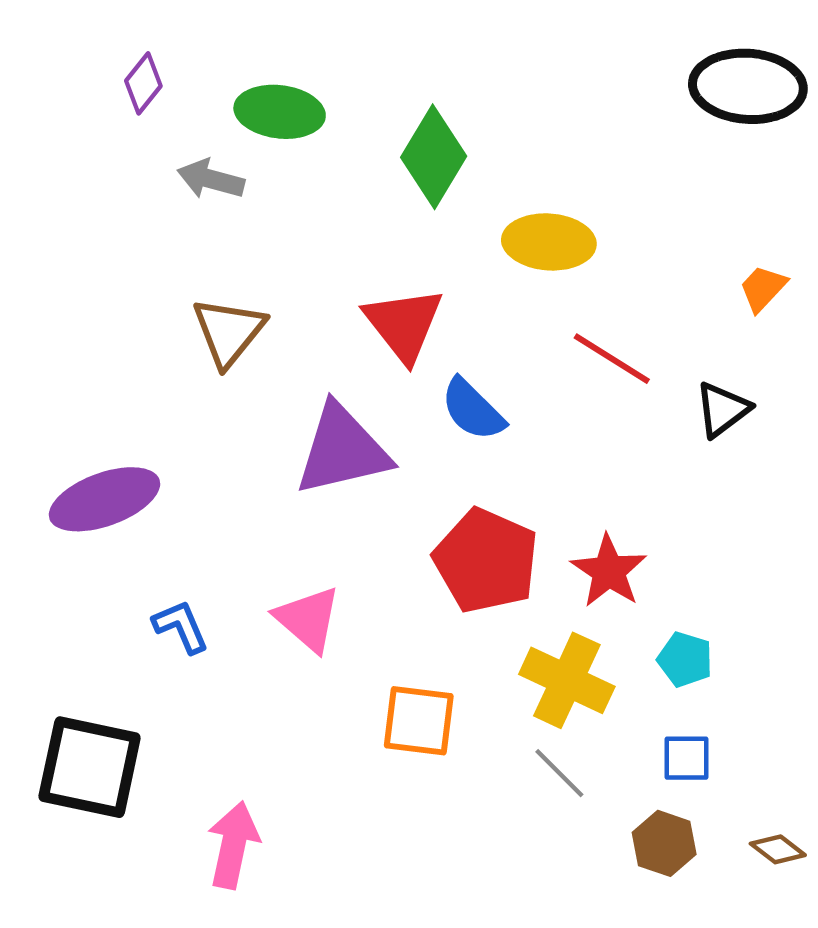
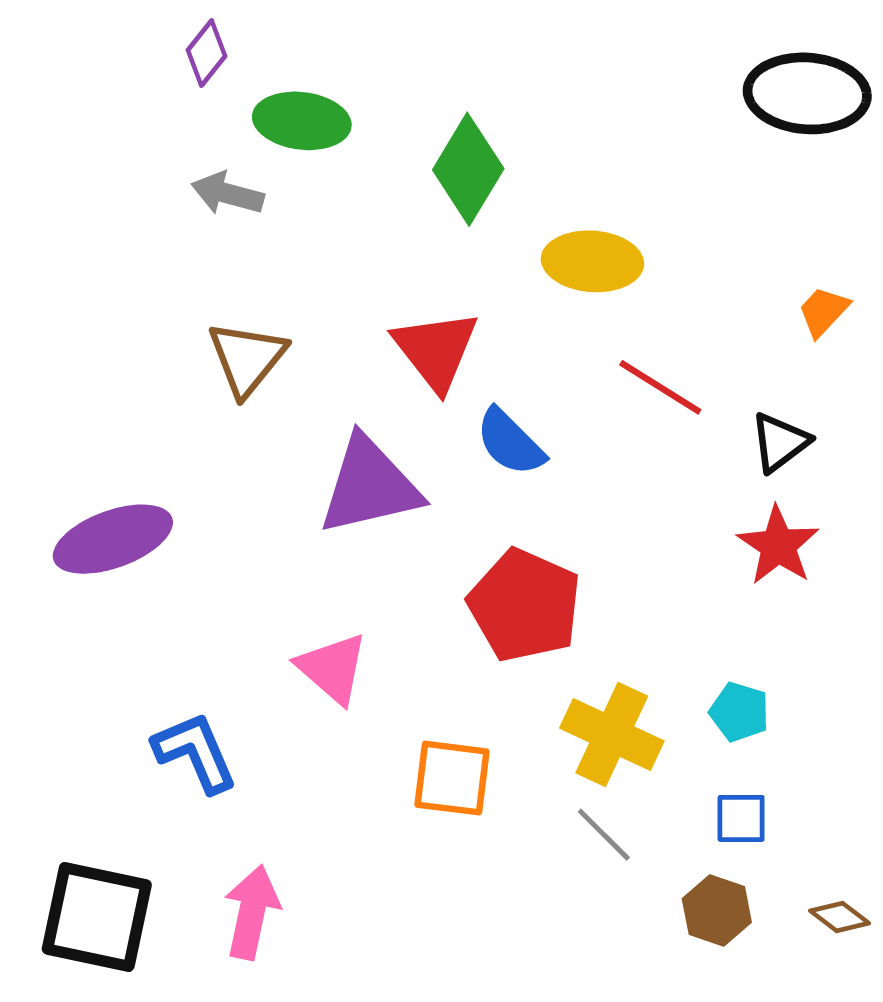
purple diamond: (143, 83) -> (207, 53), moved
red star: (609, 571) -> (778, 546), moved
blue L-shape: (181, 626) -> (195, 752), moved, size x1.4
black square: (90, 767) -> (97, 917), moved

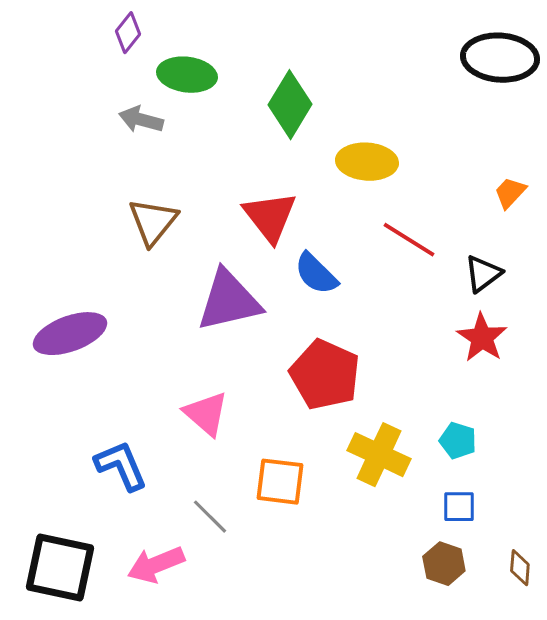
gray line: (604, 835) -> (210, 517), moved
pink arrow: (252, 912) -> (156, 565), turned -124
brown diamond: (840, 917) -> (520, 568), turned 57

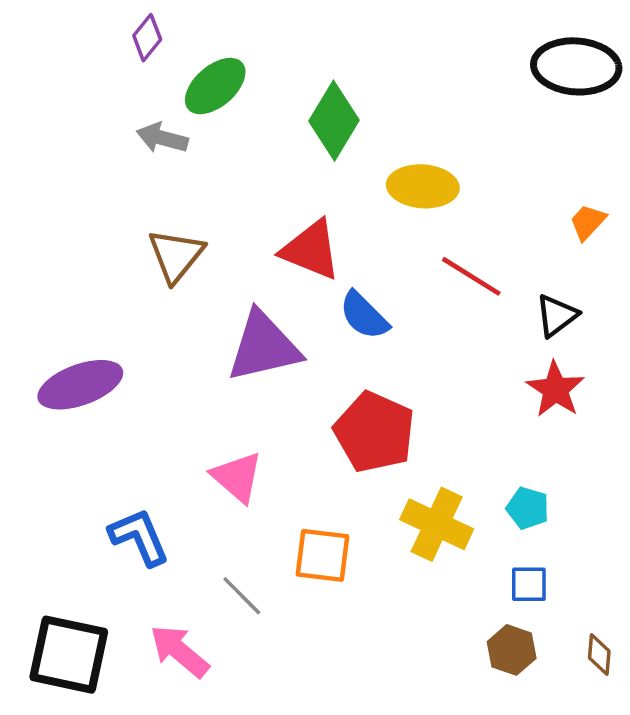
green ellipse: (187, 75) -> (215, 86), turned -48
red triangle: (270, 217) -> (311, 250), turned -30
pink arrow: (156, 565) -> (179, 651), turned 62

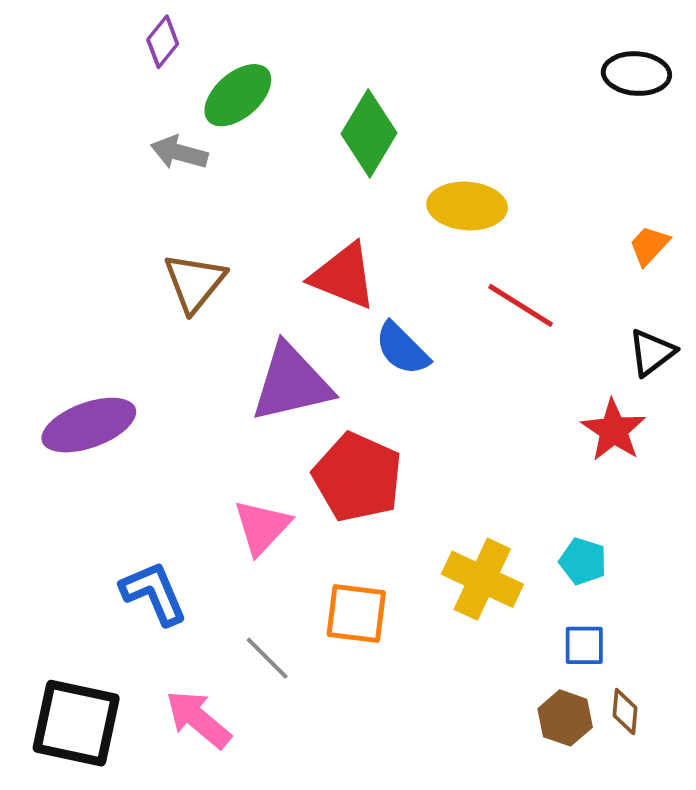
black ellipse: (576, 66) -> (636, 74), size x0.7
black triangle: (557, 316) -> (652, 352), moved
red pentagon: (374, 432) -> (358, 477), moved
pink triangle: (237, 477) -> (262, 527), turned 32
brown diamond: (599, 655) -> (625, 712), moved

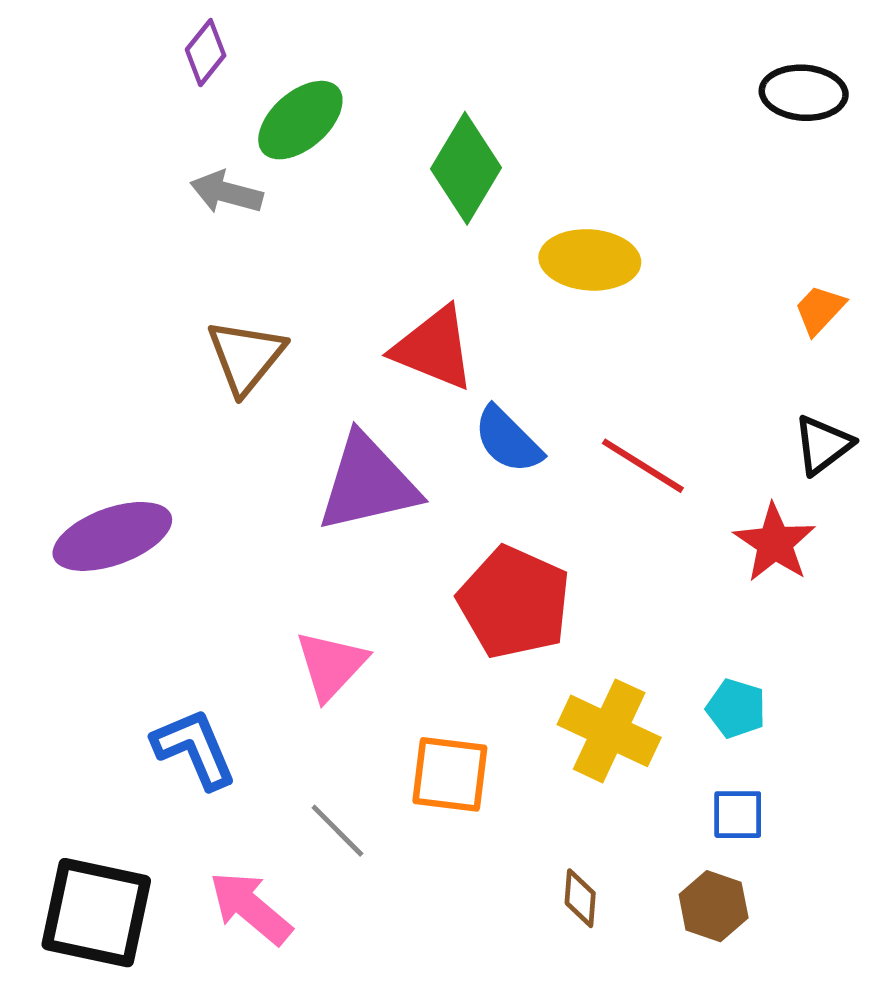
red line: (521, 305) -> (643, 466), moved
red pentagon: (358, 477) -> (514, 602), moved
brown diamond: (625, 712) -> (580, 898), moved

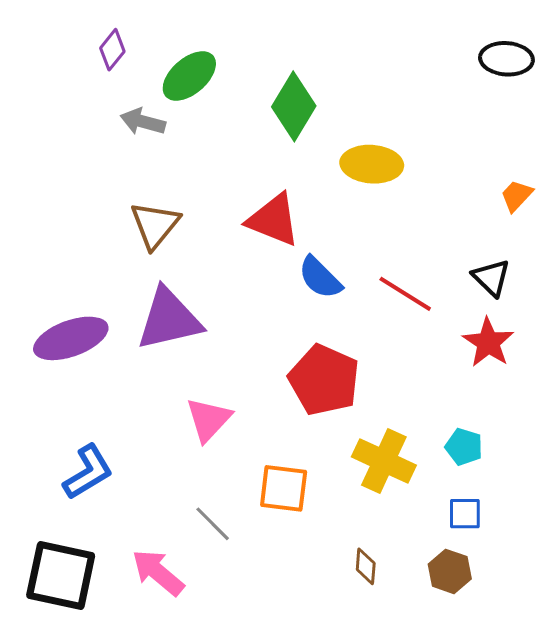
purple diamond: (206, 53) -> (112, 50), moved
black triangle: (823, 445) -> (491, 278), moved, turned -39
purple triangle: (368, 483) -> (169, 319), moved
blue L-shape: (194, 749) -> (88, 472), moved, turned 82

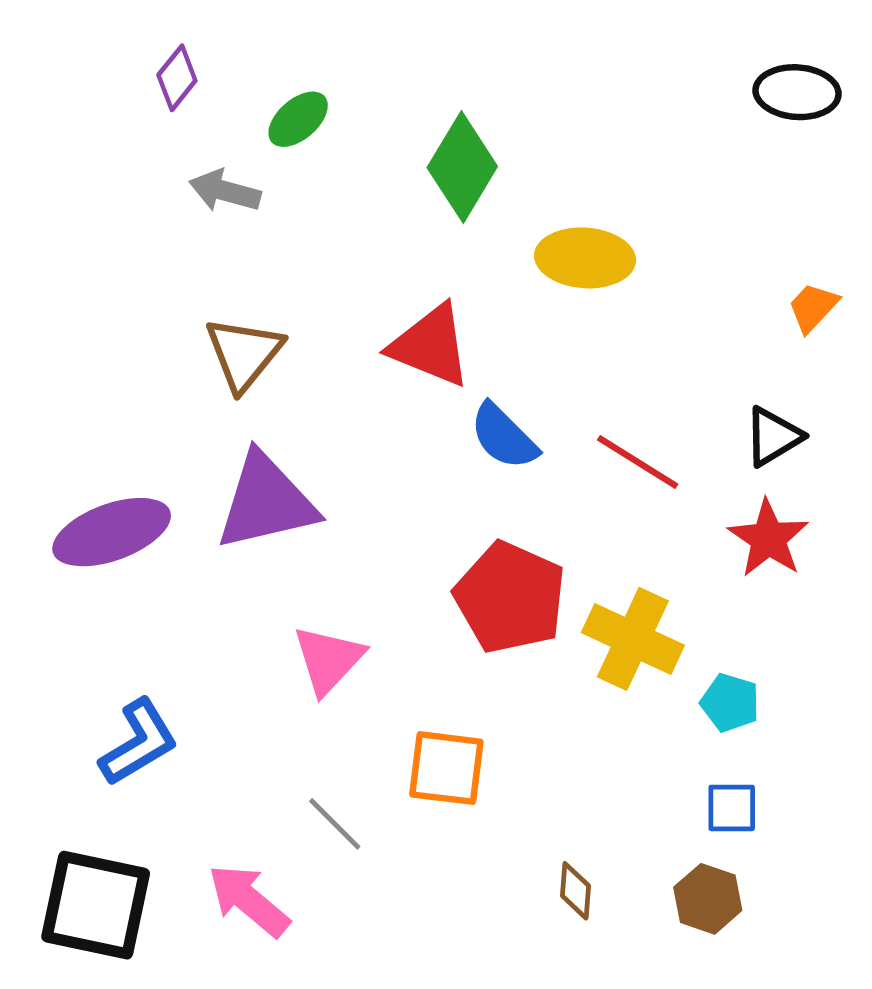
green ellipse: (189, 76) -> (298, 119), size x0.7
black triangle: (491, 278) -> (773, 436), turned 45
yellow cross: (384, 461) -> (633, 639), moved

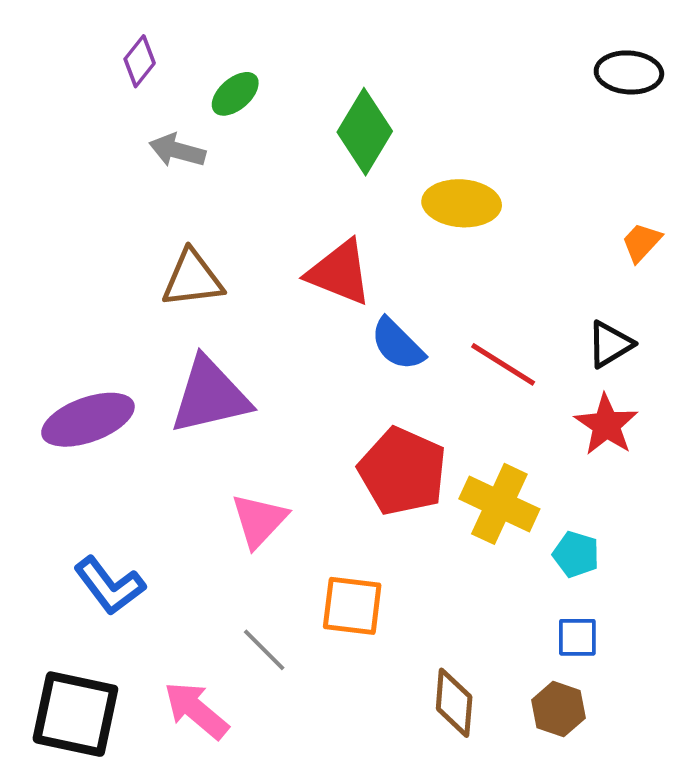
brown triangle: (244, 354) -> (192, 279), turned 44
blue L-shape: (139, 743) -> (109, 586), turned 84
brown diamond: (575, 891) -> (454, 703), size x1.5

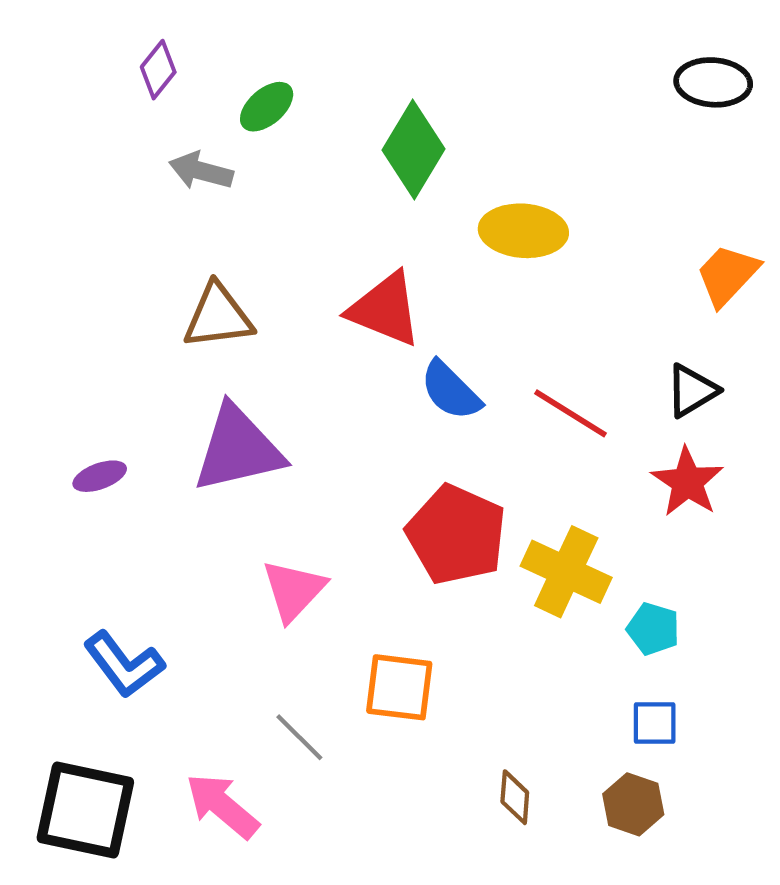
orange trapezoid: (642, 242) -> (727, 275), size x1.4
purple ellipse: (88, 420) -> (100, 476), size x0.5
brown diamond: (454, 703) -> (515, 797), size x0.7

